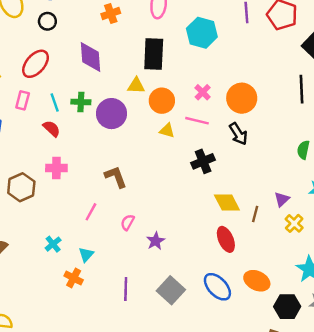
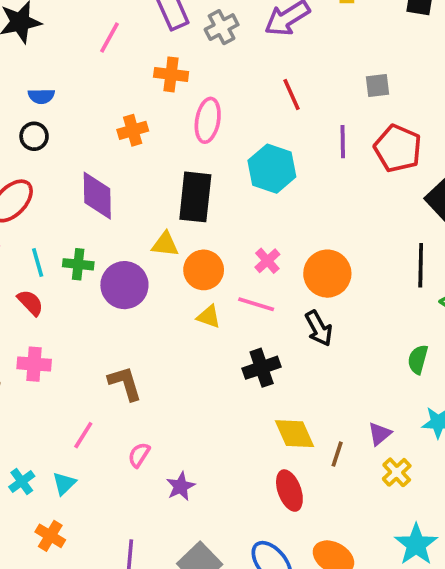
cyan triangle: (86, 255) -> (64, 483), moved

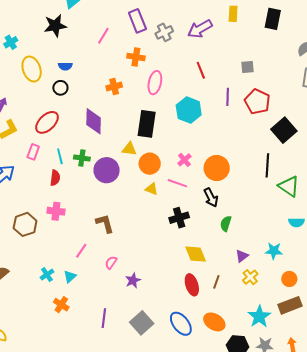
red semicircle: (30, 303) -> (55, 178), turned 49
green semicircle: (418, 359) -> (226, 224), moved
brown line: (337, 454) -> (216, 282), moved

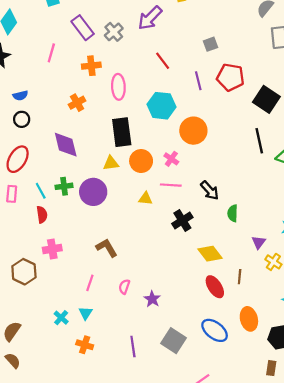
orange circle: (150, 164) -> (141, 161), moved
orange circle: (217, 168) -> (193, 131), moved
orange ellipse: (214, 322) -> (249, 319), turned 60

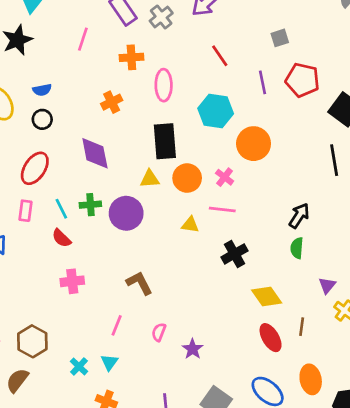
black arrow: (210, 190) -> (299, 216), moved, turned -108
red semicircle: (42, 215) -> (61, 238), turned 140
brown hexagon: (24, 272) -> (32, 341), moved

